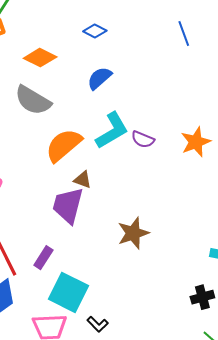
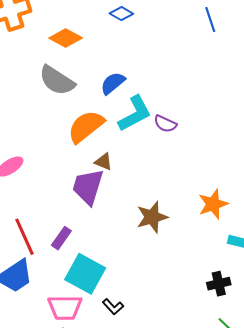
blue semicircle: (99, 78) -> (113, 83), moved
orange star: (196, 142) -> (213, 204), moved

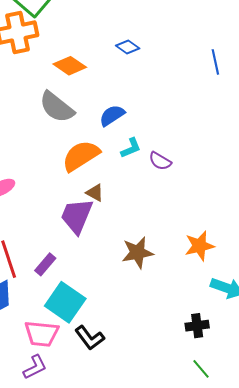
cyan L-shape: (135, 114) -> (131, 148), size x0.6
black L-shape: (113, 307) -> (90, 338), size x1.4

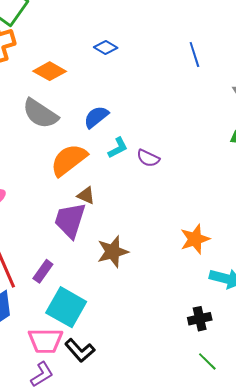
brown star: (137, 253) -> (113, 252), moved
black L-shape: (90, 338) -> (80, 350), moved

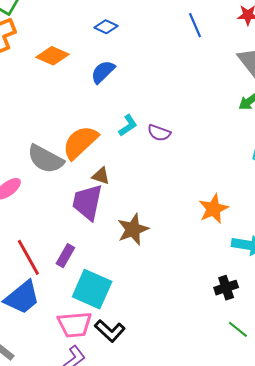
gray semicircle: (40, 114) -> (46, 159), moved
blue semicircle: (96, 117) -> (103, 72), moved

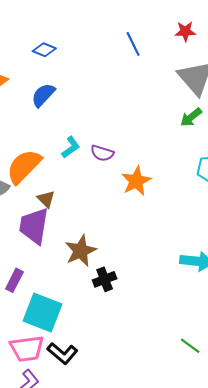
brown triangle: (101, 176) -> (46, 199), turned 30
orange star: (214, 209) -> (136, 181), moved
black cross: (226, 288) -> (105, 279), moved

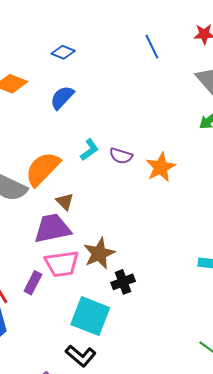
orange star: (136, 181) -> (161, 167), moved
purple trapezoid: (34, 226) -> (52, 228), turned 69
cyan square: (43, 312) -> (90, 316), moved
pink trapezoid: (27, 349) -> (62, 264), moved

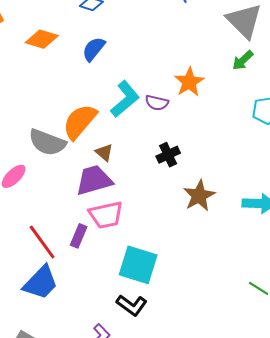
cyan L-shape: (89, 150) -> (125, 99), size x1.6
orange star: (161, 167) -> (189, 82), moved
brown star: (99, 253) -> (199, 196), moved
black cross: (123, 282) -> (168, 155), moved

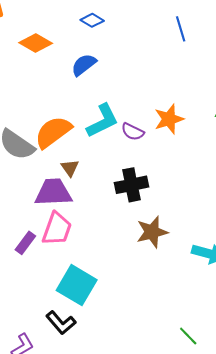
black cross: (168, 155) -> (131, 185), size x1.4
pink trapezoid: (106, 215) -> (57, 229), turned -72

